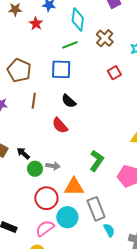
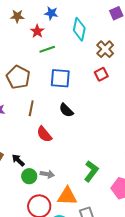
green line: (70, 45) -> (47, 49), moved
red square: (114, 73) -> (101, 74), moved
red semicircle: (60, 125) -> (44, 134), moved

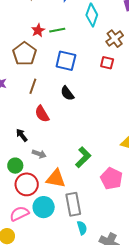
red star: (37, 31) -> (38, 30), moved
red square: (101, 74) -> (107, 63), turned 32
black arrow: (18, 160) -> (22, 135), moved
green circle: (29, 176) -> (15, 166), moved

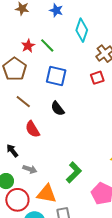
green line: (57, 30) -> (47, 45), turned 56
red square: (107, 63) -> (97, 78), turned -32
brown line: (33, 86) -> (23, 102), turned -70

